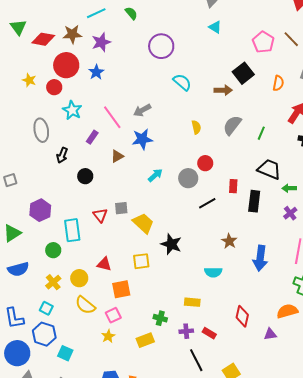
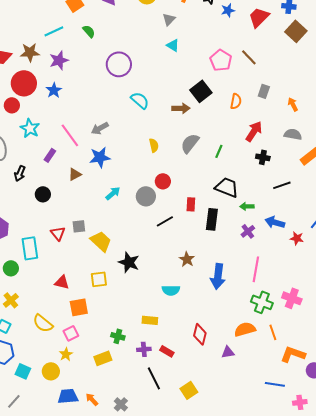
yellow circle: (79, 278) -> (51, 371), moved

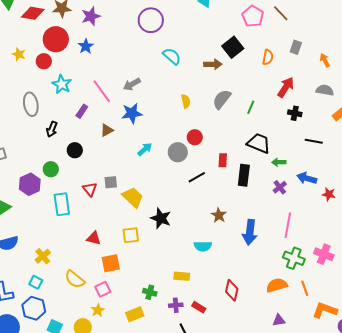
black line: (282, 185) -> (314, 141), turned 30
green circle: (11, 268) -> (51, 169), moved
purple triangle: (228, 352) -> (279, 320), moved

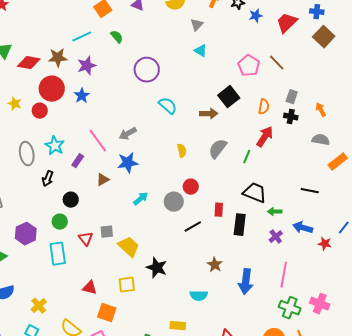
cyan star: (62, 84) -> (55, 146), moved
red arrow: (286, 87) -> (265, 137), moved
black cross: (295, 113) -> (291, 117), moved
green circle: (51, 169) -> (60, 222), moved
orange square: (111, 263) -> (107, 313), turned 30

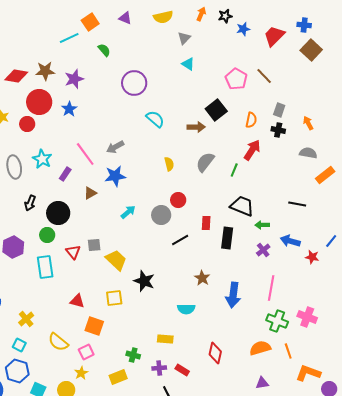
cyan line: (82, 37) -> (69, 38), moved
black arrow: (48, 179) -> (30, 203), moved
black circle: (71, 200) -> (58, 213), size x1.5

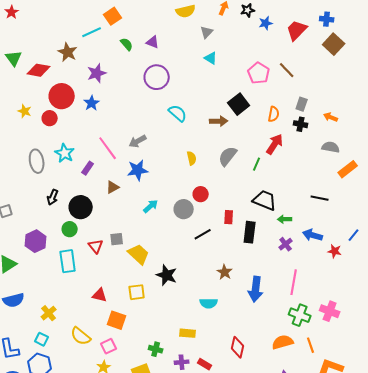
purple triangle: (125, 18) -> (153, 42), moved
brown star: (45, 71) -> (68, 52), moved, turned 30
orange arrow: (308, 123) -> (331, 117), turned -40

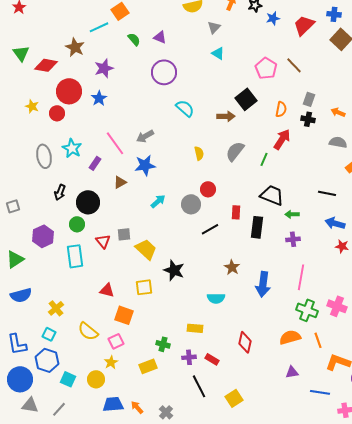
blue arrow: (313, 235) -> (335, 223), moved
purple cross: (286, 244) -> (293, 239), turned 32

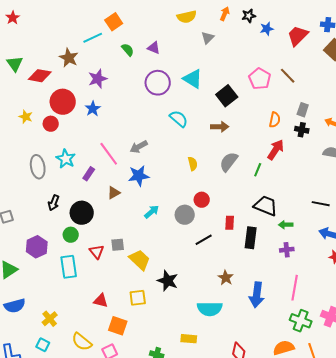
cyan triangle: (218, 53) -> (193, 79), moved, size x1.5
black square: (246, 99) -> (227, 96), moved
cyan semicircle: (216, 298) -> (210, 309), size x1.4

